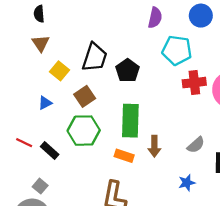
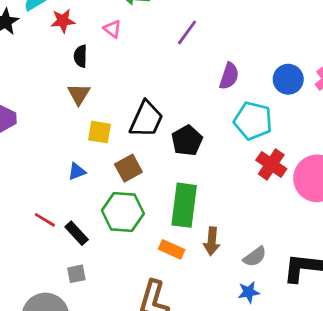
yellow square: (59, 71) -> (99, 132), turned -36
red cross: (194, 83) -> (271, 164), turned 35
gray semicircle: (196, 145) -> (255, 257), moved
gray square: (40, 186) -> (76, 274), moved, turned 32

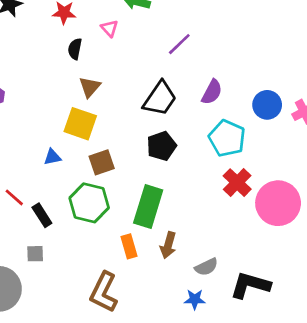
brown triangle: (79, 94) -> (90, 87), moved
black trapezoid: (146, 119) -> (160, 99), moved
yellow square: (99, 132) -> (80, 124), size x1.4
orange rectangle: (172, 249) -> (129, 246), turned 40

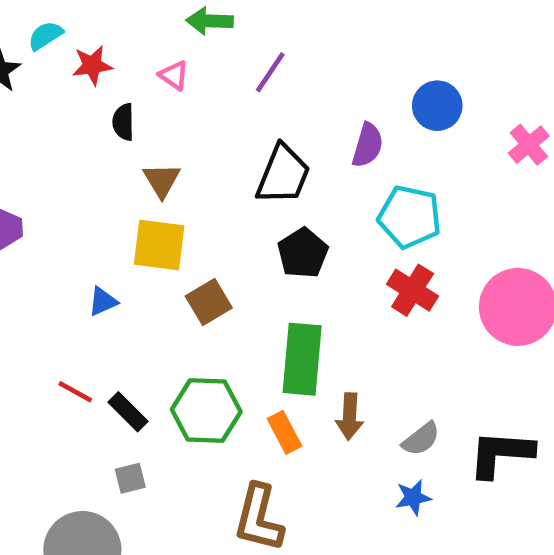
purple line: (179, 44) -> (270, 72), moved
blue circle: (267, 105) -> (437, 106), moved
blue triangle: (52, 157) -> (103, 301), moved
red cross: (237, 183) -> (413, 290), moved
green hexagon: (89, 203) -> (206, 411), moved

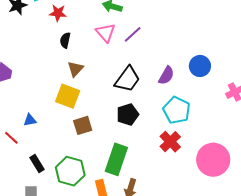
pink triangle: (174, 75) -> (106, 33), moved, size x1.5
blue triangle: (103, 301) -> (30, 120), moved
red line: (75, 392) -> (11, 138), moved

